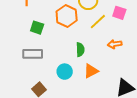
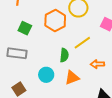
yellow line: (98, 22) -> (82, 43), moved
orange arrow: (115, 44) -> (97, 64), moved

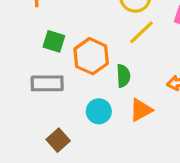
orange hexagon: (55, 21) -> (91, 56), moved
yellow line: (82, 43) -> (141, 32), moved

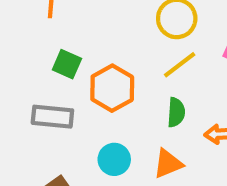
green semicircle: (123, 76) -> (176, 112), moved

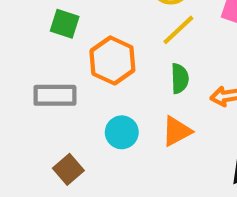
green square: (67, 64) -> (65, 24), moved

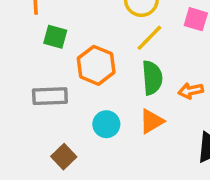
green semicircle: (180, 79) -> (152, 78), size x1.4

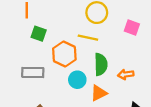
yellow line: (149, 38) -> (88, 38), moved, turned 54
cyan circle: (106, 124) -> (77, 80), moved

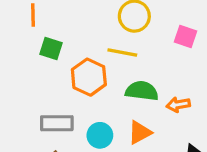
green semicircle: (101, 64) -> (142, 91), turned -80
gray rectangle: (33, 72) -> (57, 123), moved
cyan circle: (77, 80) -> (100, 135), moved

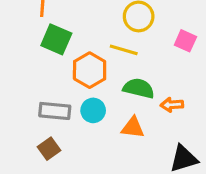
green square: (51, 48) -> (56, 39), size x1.4
orange triangle: (140, 132) -> (133, 128), turned 30
cyan circle: (100, 135) -> (93, 110), moved

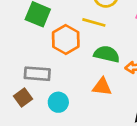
cyan circle: (93, 110) -> (58, 102), moved
brown square: (49, 149) -> (23, 97), moved

